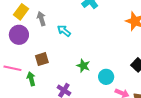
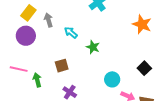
brown square: (42, 59) -> (62, 66), moved
green star: (83, 66) -> (93, 47), moved

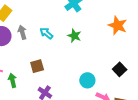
gray arrow: (49, 20) -> (22, 32), moved
green star: (93, 47) -> (74, 36), moved

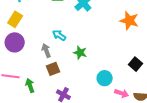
gray arrow: (22, 32) -> (46, 50), moved
green star: (74, 36) -> (80, 53), moved

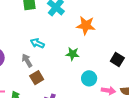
orange star: (129, 21) -> (86, 25), moved
green star: (80, 53) -> (73, 54), moved

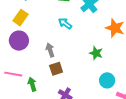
cyan arrow: (37, 43) -> (65, 23), moved

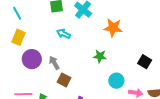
purple circle: (19, 41) -> (32, 59), moved
brown square: (56, 69) -> (64, 80), turned -32

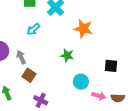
cyan arrow: (63, 34) -> (33, 29), turned -72
black square: (145, 62) -> (111, 66), turned -32

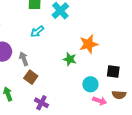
orange star: (83, 29) -> (89, 44), moved, turned -30
cyan circle: (81, 82) -> (90, 84), moved
brown semicircle: (118, 98) -> (119, 95), moved

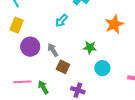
green star: (70, 59) -> (90, 47), moved
cyan circle: (90, 84) -> (102, 68), moved

